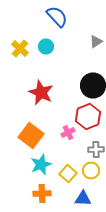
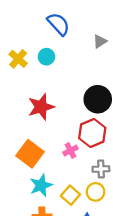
gray triangle: (96, 42) -> (100, 41), moved
red star: (41, 92) -> (41, 107), turned 30

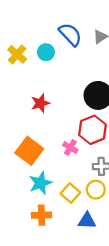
blue semicircle: (58, 24) -> (70, 34), moved
red star: (41, 107) -> (40, 103), size x0.7
pink cross: (70, 150) -> (70, 148), turned -32

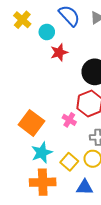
yellow cross: (17, 54) -> (22, 20), moved
red star: (40, 103) -> (59, 52), moved
orange cross: (42, 215) -> (43, 182), size x1.4

